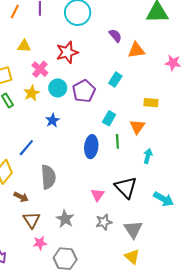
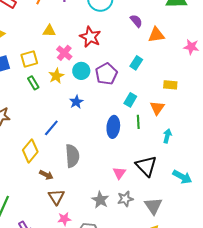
red star: (67, 52) -> (90, 37), turned -30
gray star: (65, 219) -> (100, 200), moved

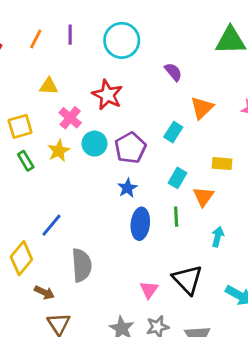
orange triangle: (156, 35) -> (202, 108), moved, turned -36
cyan rectangle: (130, 100) -> (178, 178), moved
blue star: (76, 102) -> (127, 188), moved

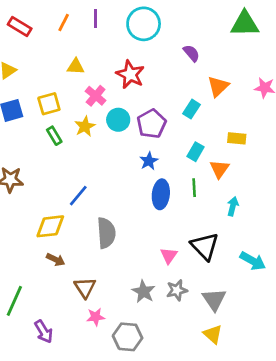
yellow diamond: (21, 258) -> (50, 226), turned 44
brown arrow: (44, 292) -> (56, 260), moved

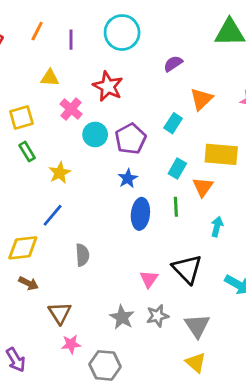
purple line: (96, 19) -> (71, 40), moved
purple semicircle: (191, 53) -> (173, 64), turned -84
yellow star: (85, 126) -> (60, 173), moved
yellow rectangle: (237, 138) -> (221, 154), size x1.6
gray semicircle: (106, 233) -> (82, 255), size x0.7

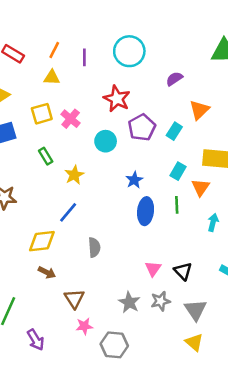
yellow triangle: (50, 78) -> (52, 77), moved
pink cross: (71, 109) -> (71, 119), moved
yellow square: (21, 118) -> (42, 114), moved
purple pentagon: (131, 139) -> (142, 127), moved
black triangle: (187, 269) -> (183, 271), moved, size x0.7

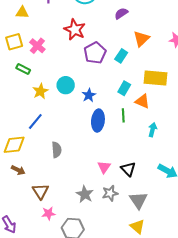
cyan circle: (106, 141) -> (66, 85), moved
green rectangle: (46, 156) -> (23, 69), moved, turned -32
orange triangle: (201, 187) -> (142, 101), turned -42

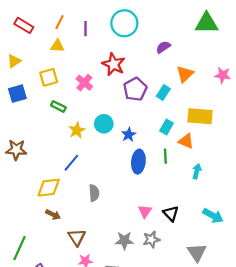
pink cross: (37, 46) -> (84, 83), moved
gray star: (85, 194) -> (124, 241), turned -30
gray triangle: (138, 200) -> (197, 252), moved

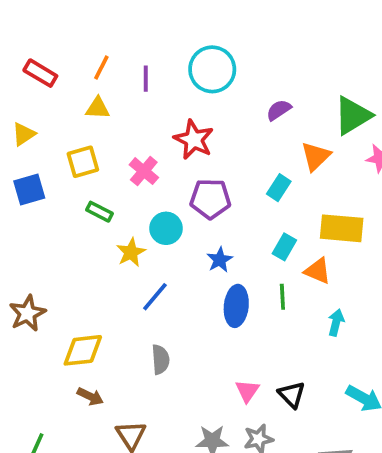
green triangle: (207, 23) -> (353, 116), moved, turned -30
purple pentagon: (135, 89) -> (210, 199), moved, turned 30
cyan circle: (104, 124) -> (166, 228), moved
brown star: (16, 150) -> (27, 313), moved, turned -30
blue line: (71, 163) -> (155, 297), moved

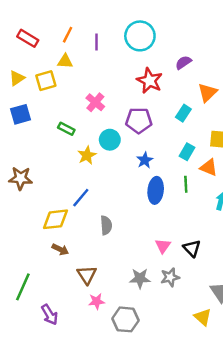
red star: (194, 140) -> (150, 81), moved
yellow square: (83, 162) -> (46, 81), moved
blue line: (155, 297) -> (81, 198), moved
brown star: (27, 313) -> (21, 178), moved, turned 30

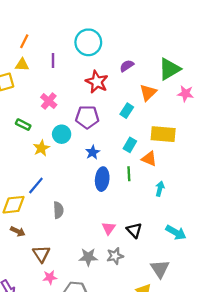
purple line: (97, 42) -> (53, 60), moved

